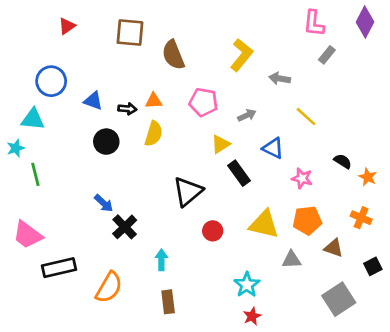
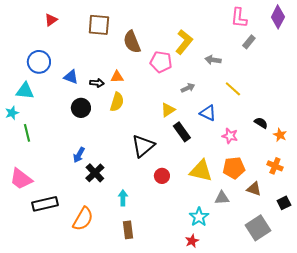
pink pentagon: (203, 102) -> (161, 62), moved
blue arrow: (104, 203) -> (79, 155), turned 77
cyan star: (247, 285) -> (199, 217), moved

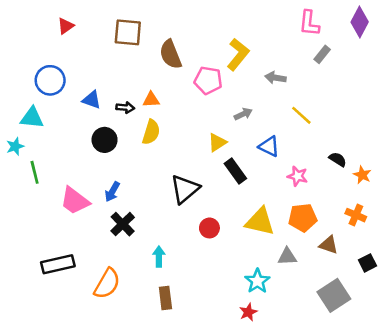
blue arrow: (79, 155) -> (112, 192), moved
pink trapezoid: (21, 179) -> (75, 201), moved

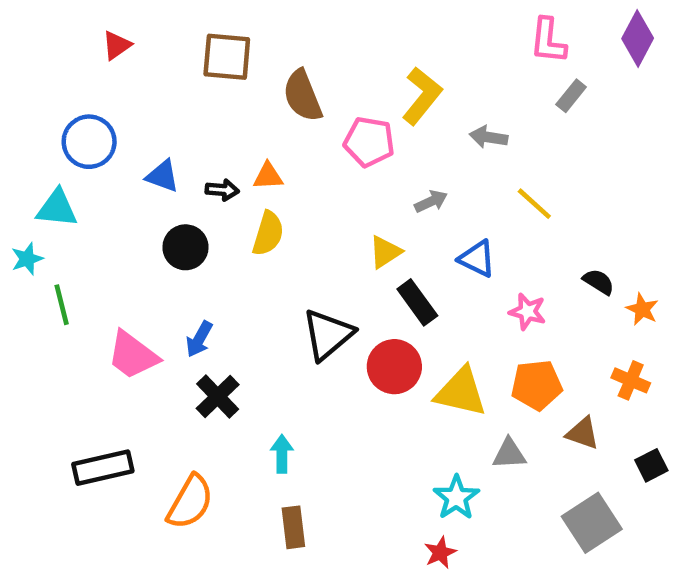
red circle: (209, 228) -> (394, 367), moved, size x1.5

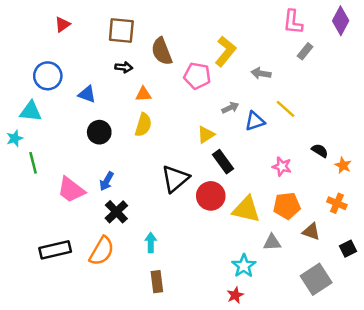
black arrow: (222, 190) -> (124, 67), moved
blue triangle: (477, 259) -> (255, 121), moved, turned -45
orange semicircle: (190, 502) -> (102, 251), moved

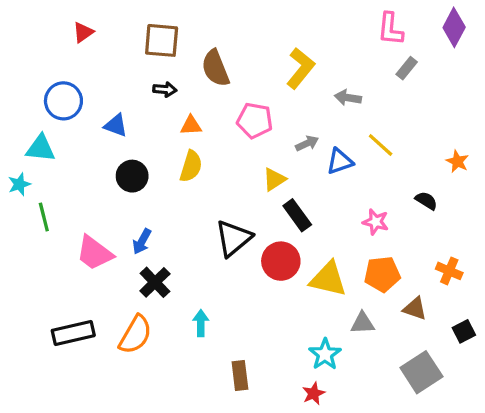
pink pentagon: (197, 76) -> (255, 121), moved
orange star: (343, 165) -> (457, 161), moved
brown rectangle: (157, 282) -> (240, 375), moved

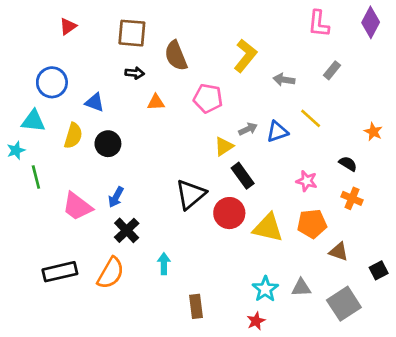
gray rectangle: (407, 68) -> (332, 70), moved
gray arrow: (307, 143) -> (248, 129), moved
yellow semicircle: (191, 166) -> (73, 136), moved
orange cross: (449, 271) -> (352, 198), moved
gray triangle: (363, 323) -> (301, 288), moved

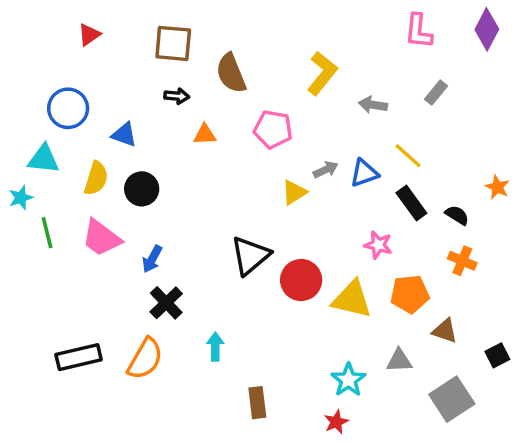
orange star: (373, 132) -> (497, 187), moved
black rectangle: (243, 176) -> (411, 203), moved
pink star: (307, 181) -> (378, 245), moved
pink trapezoid: (77, 206) -> (101, 238), moved
gray triangle: (301, 288) -> (399, 361), moved

